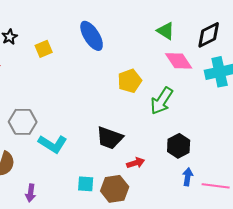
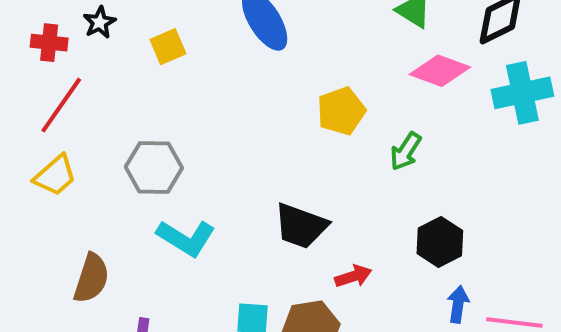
pink diamond: (179, 61) -> (440, 71), turned -36
green arrow: (162, 101) -> (406, 151), size x0.7
gray hexagon: (23, 122) -> (154, 167), moved

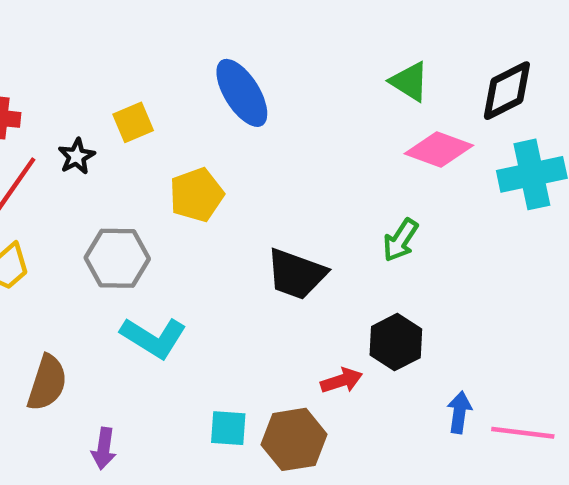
black star: (99, 22) -> (77, 156), moved
yellow pentagon: (341, 111) -> (197, 195), moved
black trapezoid: (301, 226) -> (296, 274), moved
black hexagon: (440, 242) -> (396, 342), moved

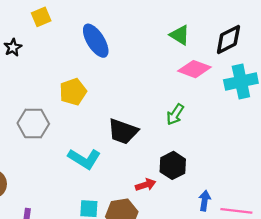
yellow square: (133, 122) -> (41, 17), moved
black star: (77, 156) -> (13, 47), moved
cyan L-shape: (154, 338) -> (84, 159), moved

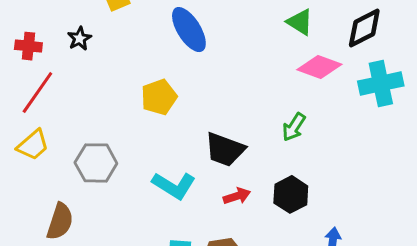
gray hexagon: (33, 123) -> (96, 163), moved
red arrow: (146, 185) -> (237, 196), moved

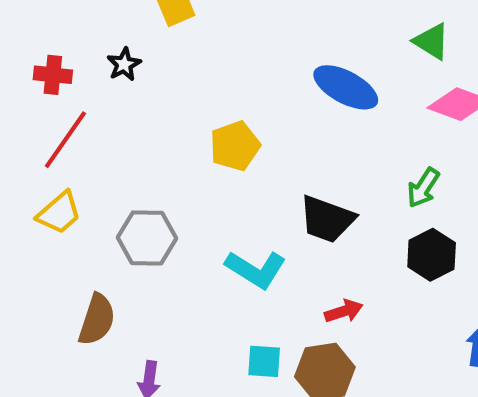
blue ellipse: (189, 30) -> (346, 87), moved, turned -30
black hexagon: (291, 194) -> (432, 255), moved
red arrow: (237, 196) -> (344, 311), moved

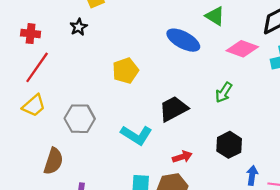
green triangle: (432, 41) -> (215, 16), moved
black star: (124, 64) -> (79, 27), moved
black trapezoid: (327, 219) -> (173, 109), turned 132
black hexagon: (432, 255) -> (229, 145), moved

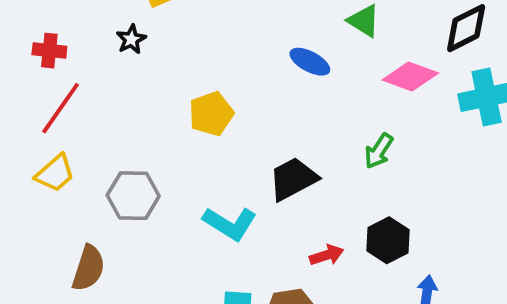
blue ellipse: (183, 40) -> (310, 62), size x0.7
red arrow: (182, 157) -> (327, 255), moved

